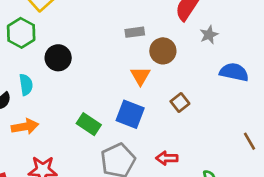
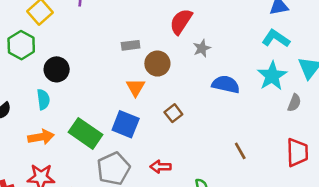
cyan semicircle: (26, 85) -> (43, 99), moved
green rectangle: (89, 124) -> (86, 133), size x1.4
orange arrow: (25, 127) -> (41, 137), moved

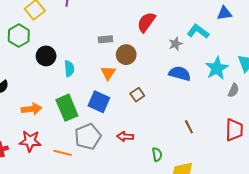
cyan L-shape: (276, 38) -> (198, 31), moved
gray star: (202, 48) -> (175, 44), moved
cyan semicircle: (43, 99) -> (69, 69), moved
green rectangle: (86, 133) -> (67, 108), turned 30

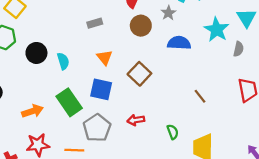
brown circle: (126, 55) -> (141, 26), moved
brown square: (137, 95) -> (139, 74), size x1.5

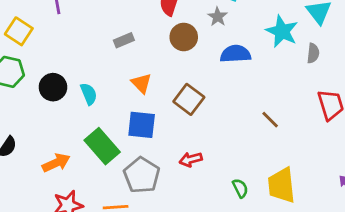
green semicircle: (173, 132) -> (240, 188), moved

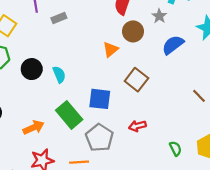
gray rectangle: (124, 40) -> (59, 18), moved
blue semicircle: (236, 54) -> (173, 45), turned -35
orange triangle: (141, 83) -> (110, 50), moved, turned 35

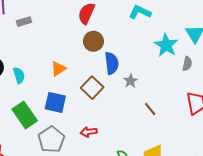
gray star: (159, 16) -> (131, 81), moved
blue semicircle: (173, 45) -> (112, 63), moved, turned 115
orange triangle: (110, 50) -> (58, 69), moved

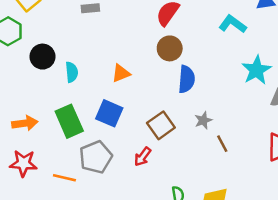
gray star: (131, 81) -> (203, 120), moved
brown square: (92, 88) -> (161, 125), moved
red arrow: (89, 132) -> (143, 157), turned -56

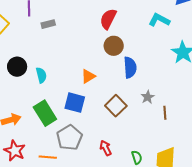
orange triangle: (121, 73) -> (88, 76), moved
brown line: (222, 144) -> (165, 113), turned 32
red arrow: (143, 157) -> (106, 148), moved, turned 126
red star: (23, 163) -> (15, 151), turned 30

